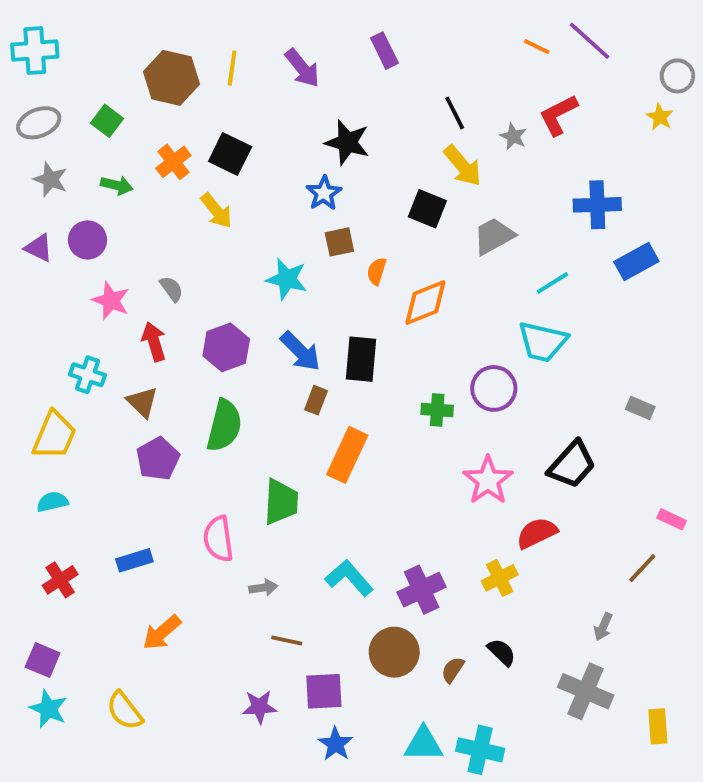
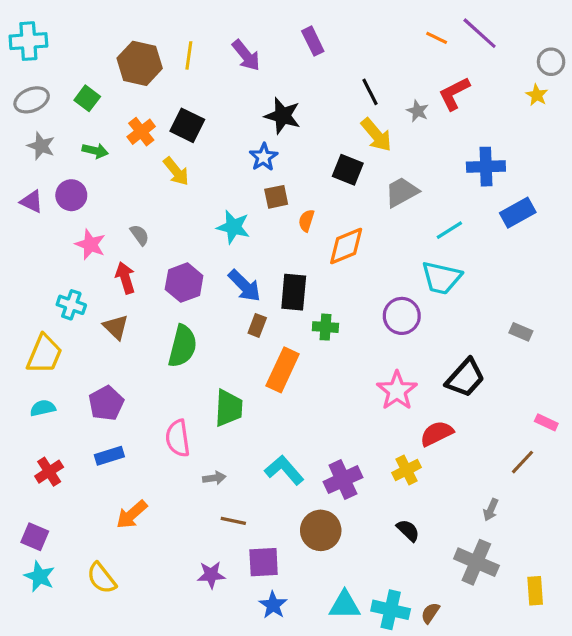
green cross: (437, 410) -> (325, 327), moved
purple pentagon: (158, 459) -> (106, 403), moved
brown semicircle: (453, 670) -> (430, 613), moved

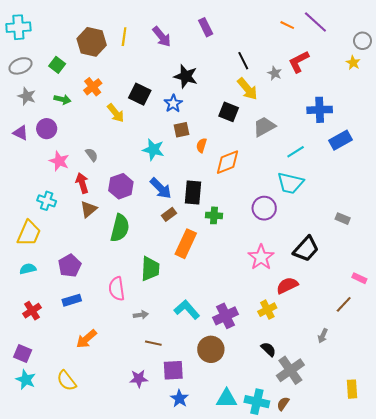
black square: (187, 125) -> (140, 94), moved
brown rectangle: (257, 325) -> (169, 214), turned 32
brown triangle: (116, 327) -> (88, 209), moved, turned 36
gray cross: (476, 562) -> (290, 370), moved, turned 32

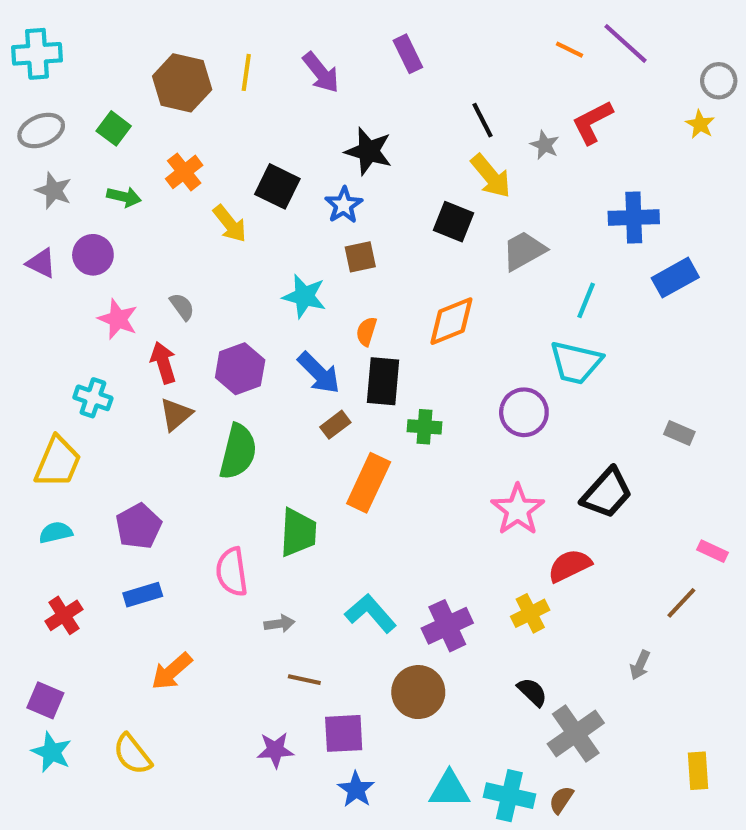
orange semicircle: (201, 145) -> (366, 331), moved
cyan line: (296, 152) -> (586, 300), turned -36

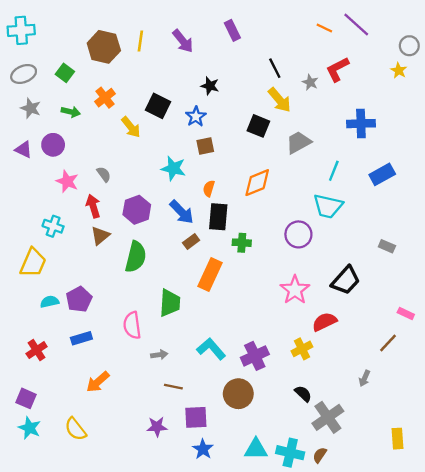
black star: (369, 151) -> (210, 86), size x0.7
blue rectangle: (675, 278) -> (382, 174), moved
cyan semicircle: (56, 532) -> (50, 302), moved

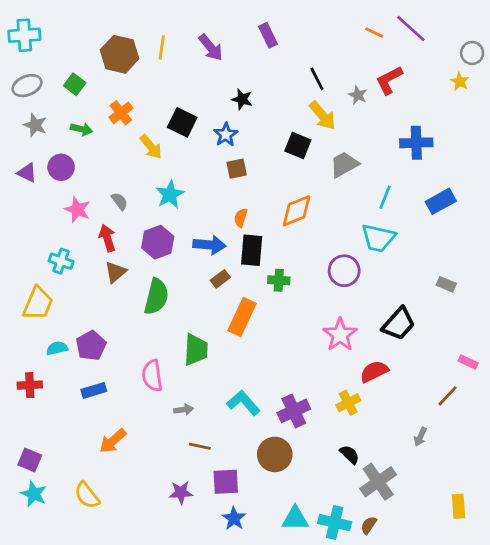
cyan star: (173, 168) -> (170, 194), moved, turned 30
blue arrow: (182, 212) -> (209, 245), turned -40
red cross: (37, 350) -> (30, 385), moved, turned 30

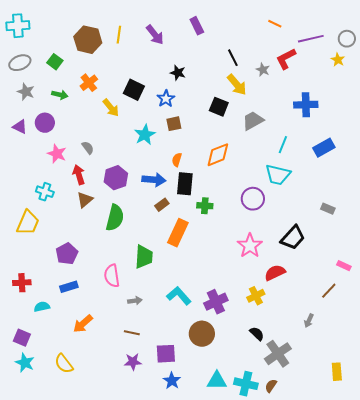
purple line: (411, 28) -> (311, 39), moved, turned -55
cyan star: (170, 194) -> (145, 135), moved
cyan semicircle: (57, 348) -> (42, 307), moved
brown line: (200, 446) -> (132, 333), moved

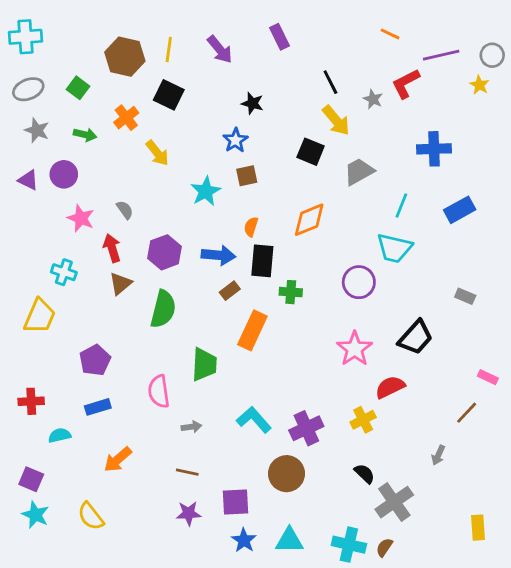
black square: (134, 90) -> (169, 95), moved
cyan triangle: (217, 381) -> (289, 540), moved

